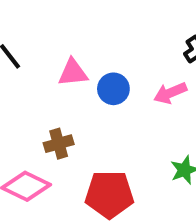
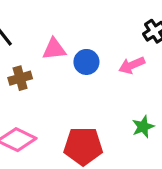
brown cross: (59, 144) -> (20, 78), moved

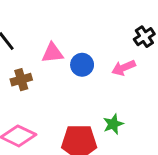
green star: (143, 127) -> (113, 124), moved

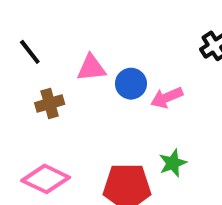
pink arrow: (124, 68) -> (167, 98), moved

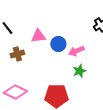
green star: (173, 163) -> (79, 71), moved

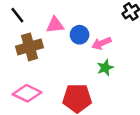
brown cross: (17, 54) -> (30, 47), size x1.5

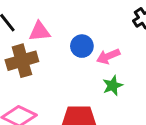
pink triangle: (55, 25) -> (40, 31), moved

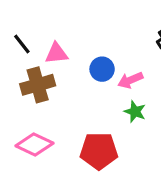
green star: (113, 86) -> (135, 112), turned -30

